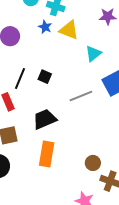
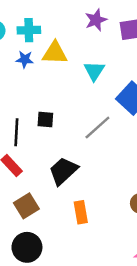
orange rectangle: (47, 154) -> (81, 212), size x0.7

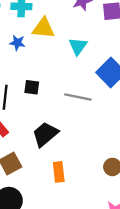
blue star: (25, 59) -> (17, 43), moved
gray line: (97, 128) -> (78, 97), turned 50

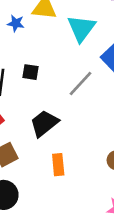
cyan triangle: (78, 46) -> (81, 28), size x1.4
gray line: (78, 97) -> (80, 84), turned -60

